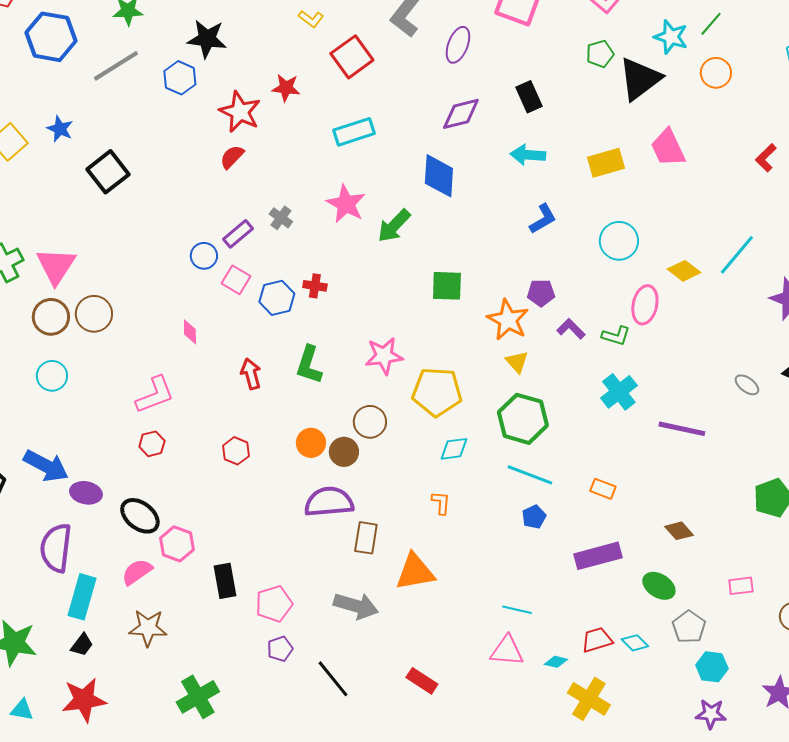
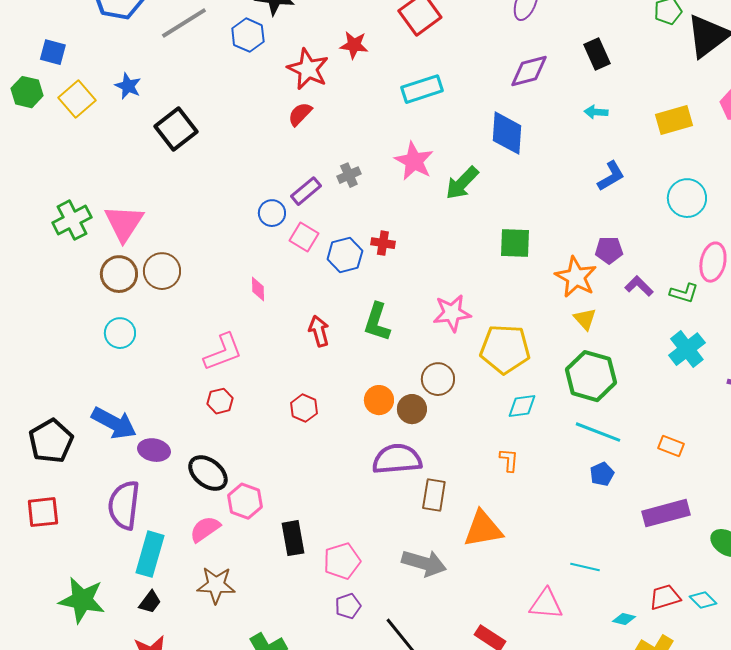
cyan arrow: (528, 155) -> (596, 112), size x0.7
gray cross: (281, 218) -> (349, 175), turned 30
pink triangle: (507, 651) -> (546, 604), moved

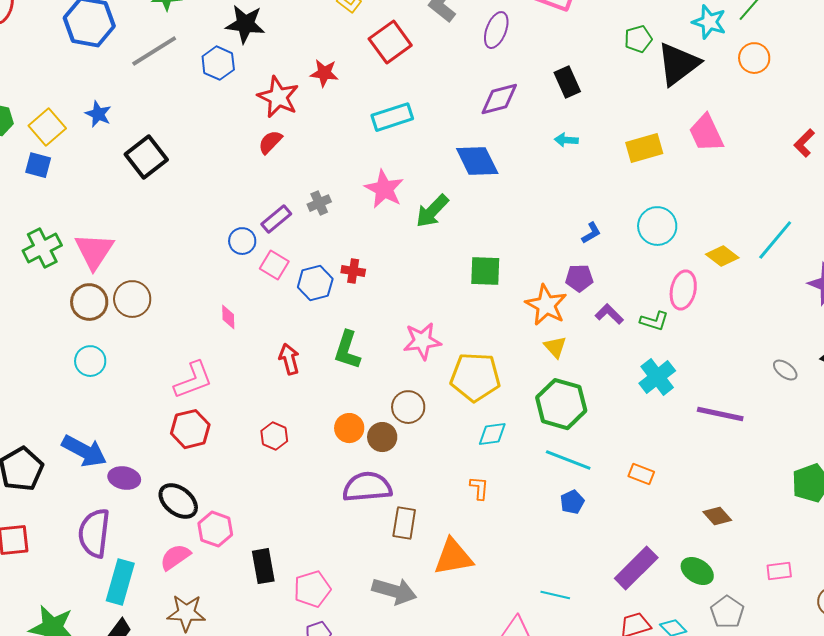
blue square: (53, 52) -> (38, 165), moved
blue diamond: (507, 133) -> (477, 161), turned -30
blue L-shape: (611, 176) -> (591, 233), moved, size x0.7
red hexagon: (220, 401) -> (190, 429), size x1.5
purple rectangle: (666, 513) -> (636, 568), moved, turned -30

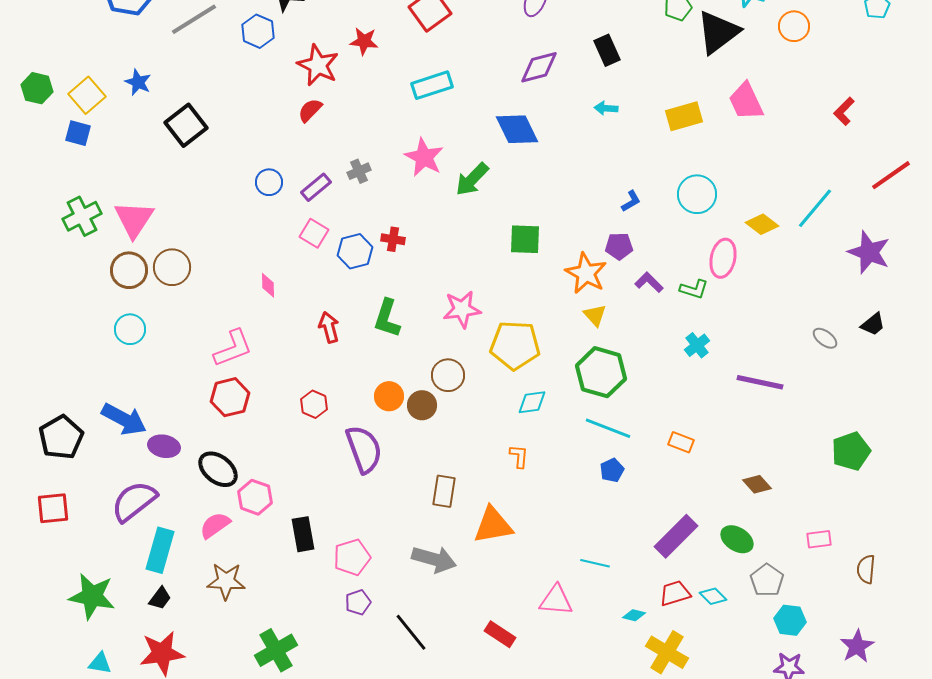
blue circle: (242, 241) -> (269, 182), moved
cyan cross: (657, 377) -> (697, 345), size x0.7
purple semicircle: (367, 487) -> (364, 449), moved, turned 75
purple semicircle: (94, 533) -> (134, 501), turned 45

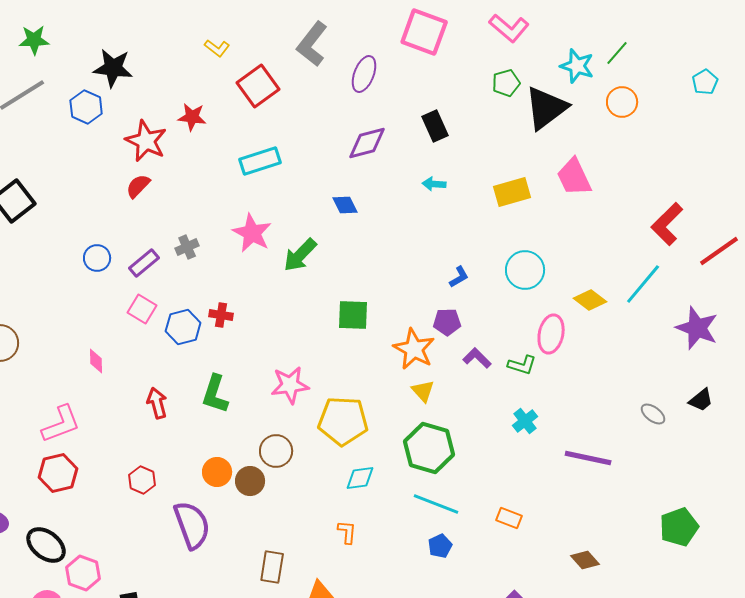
red L-shape: (844, 111) -> (667, 224), moved, size x1.5
blue diamond: (517, 129) -> (345, 205), size x0.6

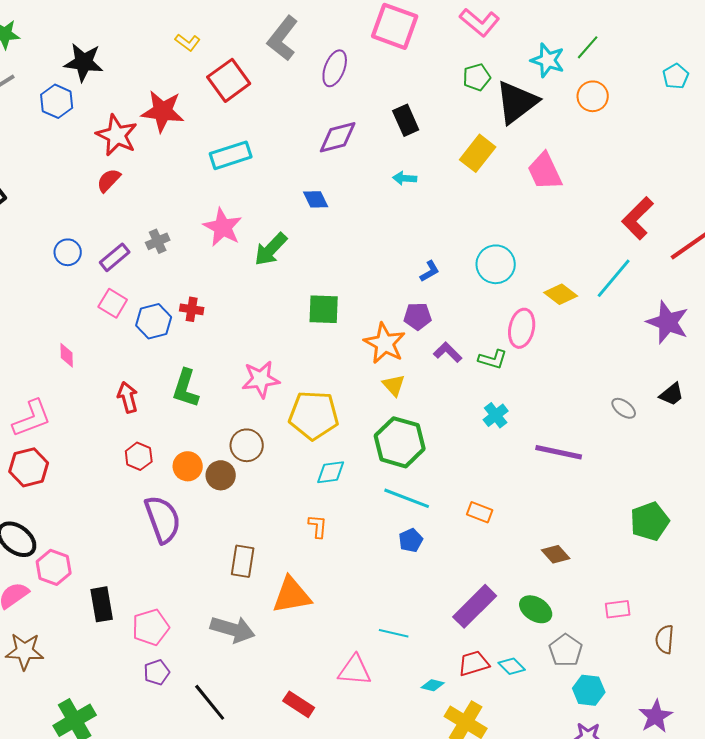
red star: (192, 117) -> (163, 111), size x1.5
yellow rectangle: (512, 192) -> (478, 153), moved, turned -36
red hexagon: (142, 480) -> (139, 456), moved

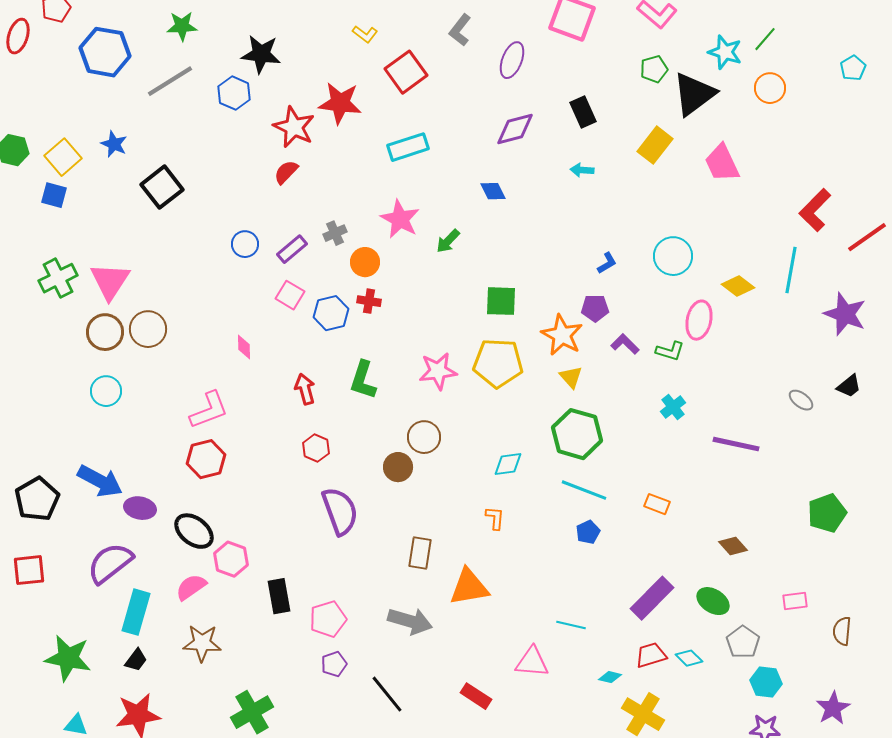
gray L-shape: (283, 38) -> (460, 30), size x0.7
green arrow: (271, 249) -> (448, 241), size x0.7
cyan line: (614, 278) -> (791, 270), turned -30
yellow pentagon: (314, 415) -> (498, 363), moved
orange circle: (188, 466) -> (365, 262), moved

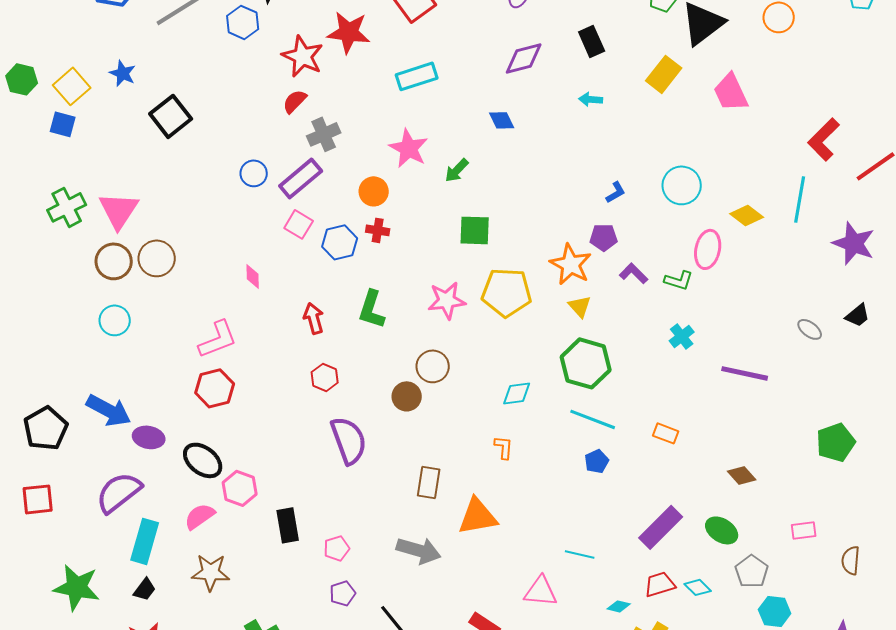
gray cross: (335, 233) -> (324, 134), moved, size x1.4
purple rectangle: (292, 249) -> (301, 178), size x1.4
green square: (501, 301) -> (475, 230), moved
pink pentagon: (328, 619) -> (337, 548), size x0.7

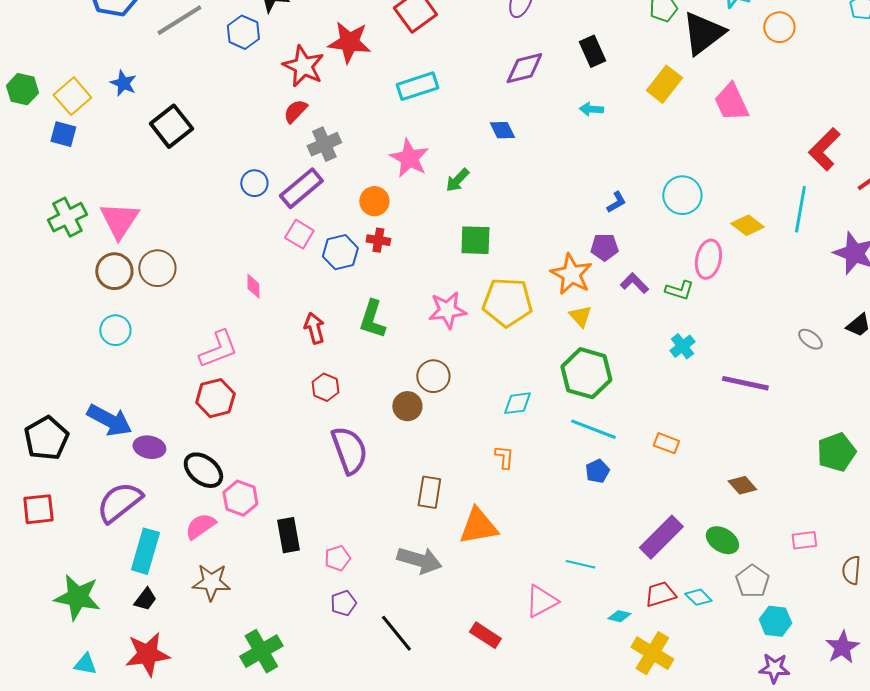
pink triangle: (541, 591) -> (541, 601), turned -33

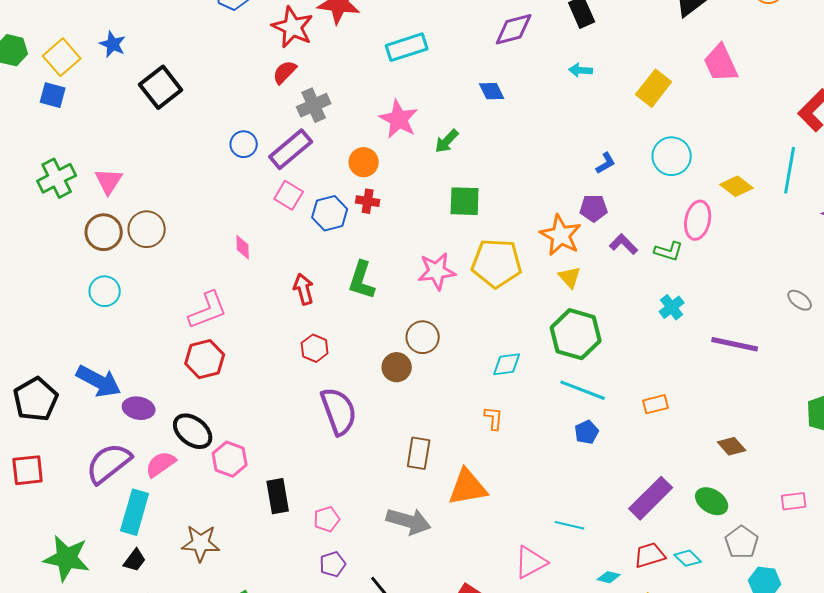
yellow rectangle: (664, 84) -> (654, 88), moved
pink triangle: (119, 220) -> (109, 181), size x0.7
orange rectangle: (666, 443) -> (656, 404), turned -35
pink semicircle: (200, 526) -> (161, 464), moved

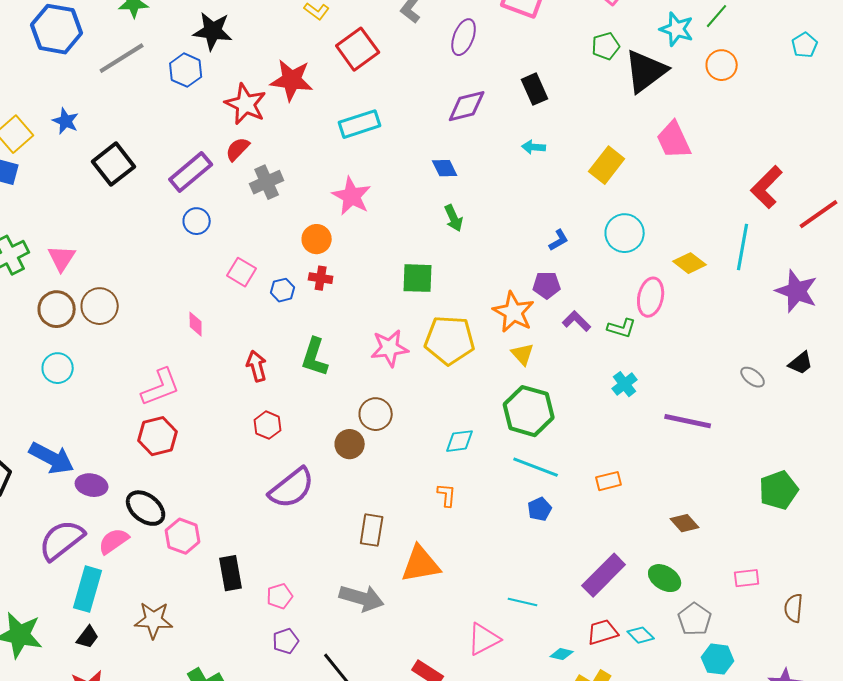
green arrow: (447, 141) -> (454, 218), moved, turned -68
purple rectangle: (291, 149) -> (191, 172), moved
blue hexagon: (330, 213) -> (283, 290), size x0.7
purple semicircle: (339, 411) -> (292, 488), turned 72

